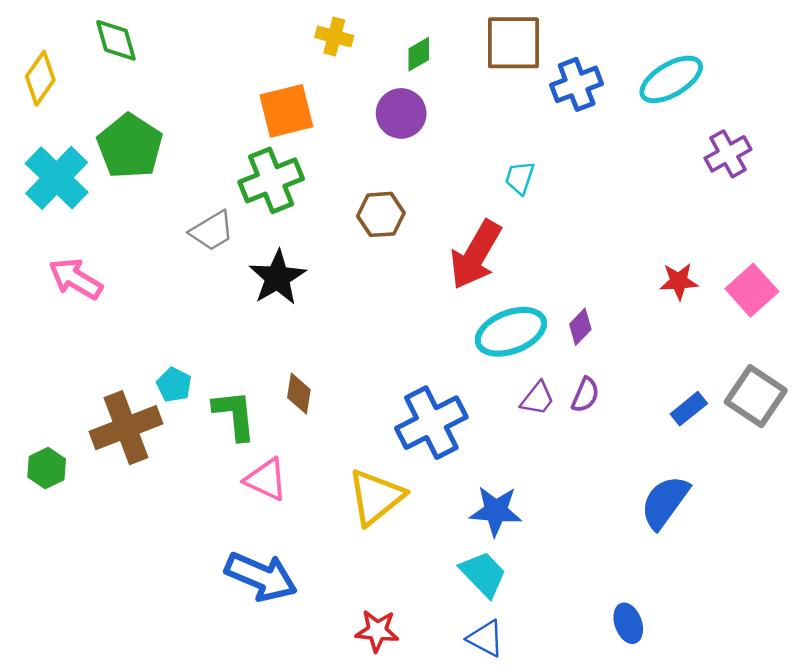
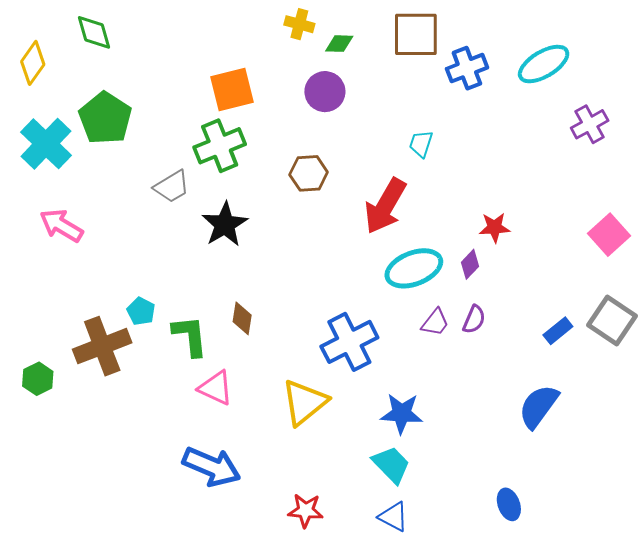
yellow cross: (334, 36) -> (299, 24), moved
green diamond: (419, 54) -> (339, 44), turned 32
red star: (679, 281) -> (495, 228), moved

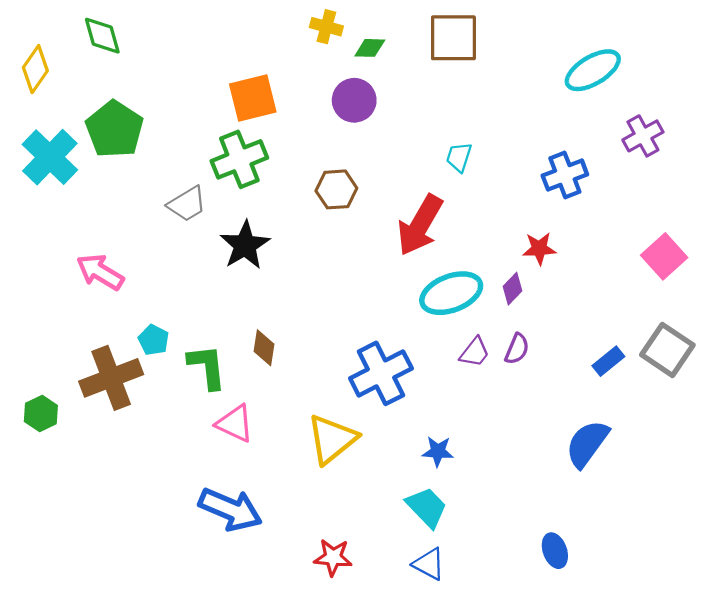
blue cross: (467, 68) -> (565, 175), moved
pink arrow: (61, 225) -> (100, 272), moved
blue star: (402, 413) -> (438, 451), size x0.7

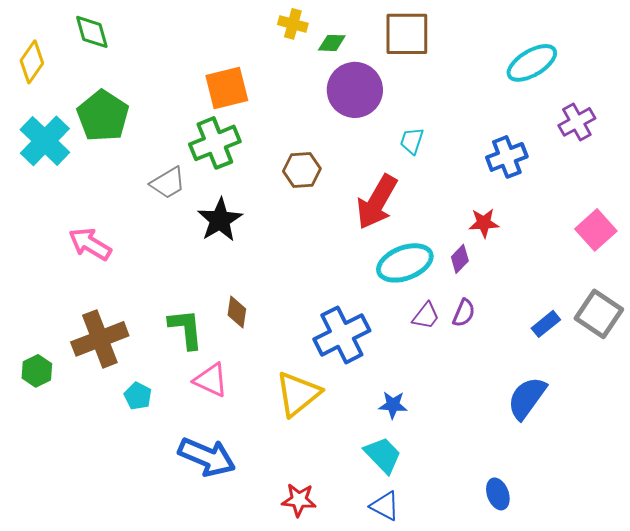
purple circle: (354, 100) -> (355, 90), moved, size x1.4
cyan pentagon: (154, 340) -> (138, 396), moved

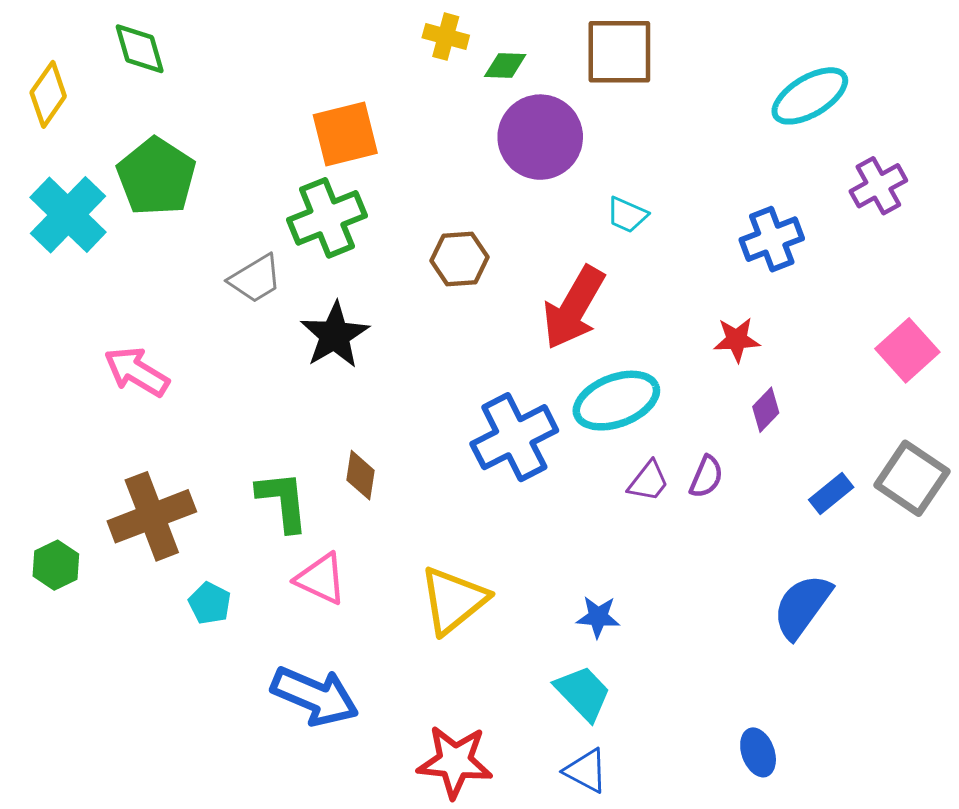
cyan trapezoid: (412, 141) -> (627, 215), turned -84
purple diamond: (460, 259) -> (766, 410), moved
blue cross: (342, 335) -> (514, 437), moved
red star: (299, 500) -> (455, 762), size x1.4

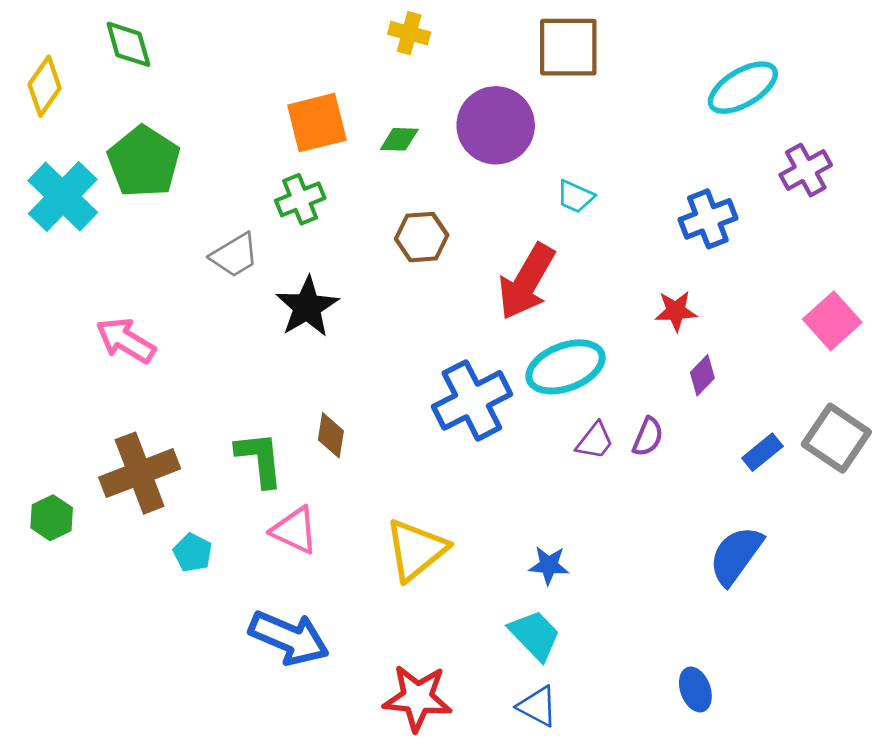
green diamond: (505, 65) -> (399, 139), moved
green cross: (327, 218) -> (300, 199), size x0.7

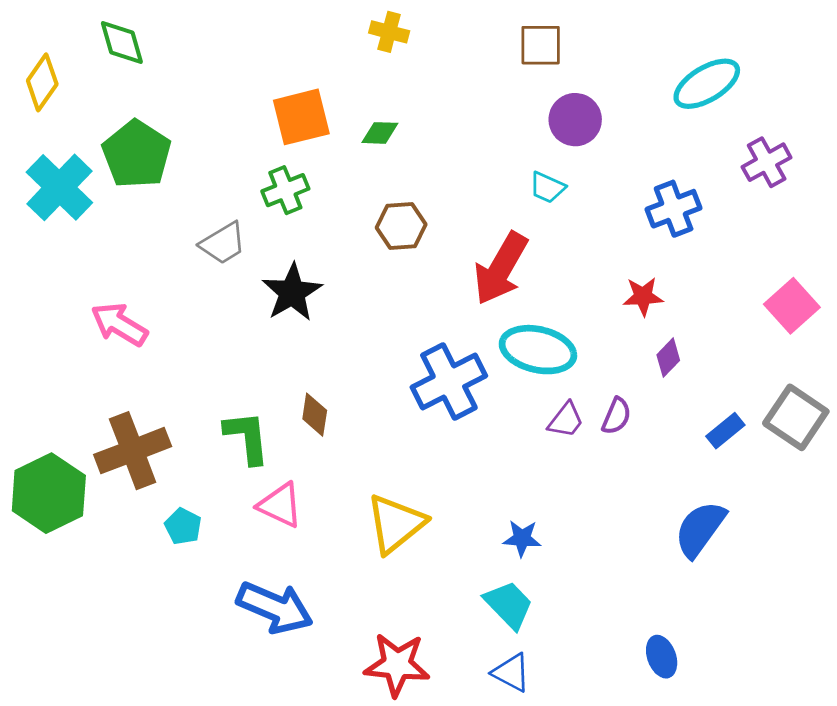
brown square: (568, 47) -> (541, 45), size x0.7
purple circle: (496, 125) -> (575, 120), moved, size x0.7
cyan ellipse: (566, 367) -> (538, 350), turned 34
green hexagon: (52, 518) -> (49, 493), size x1.8

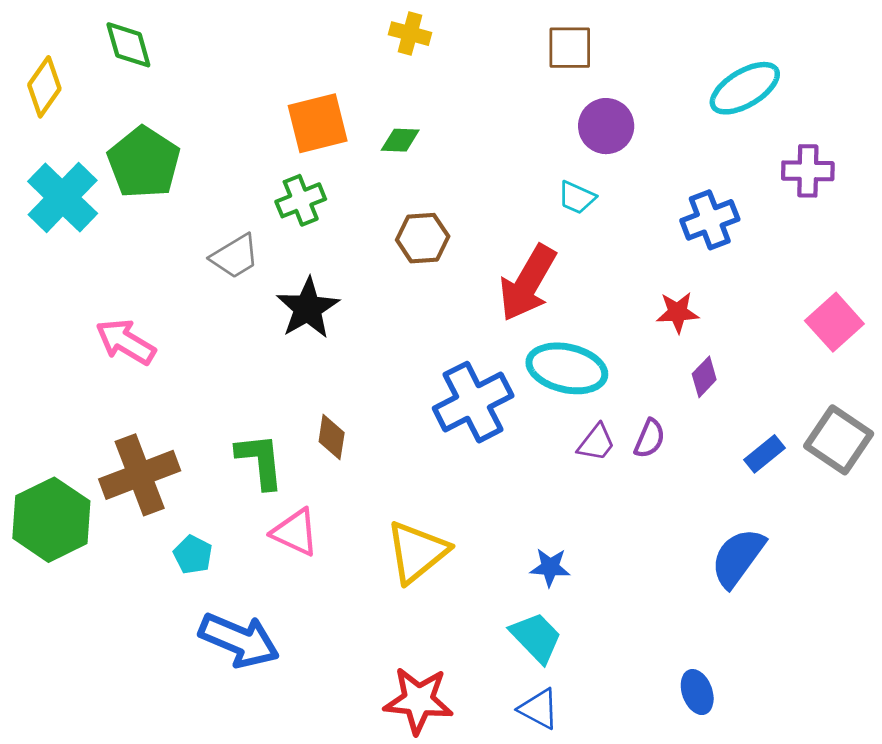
purple cross: (767, 162) -> (808, 171), turned 30
blue arrow: (275, 607) -> (239, 640), moved

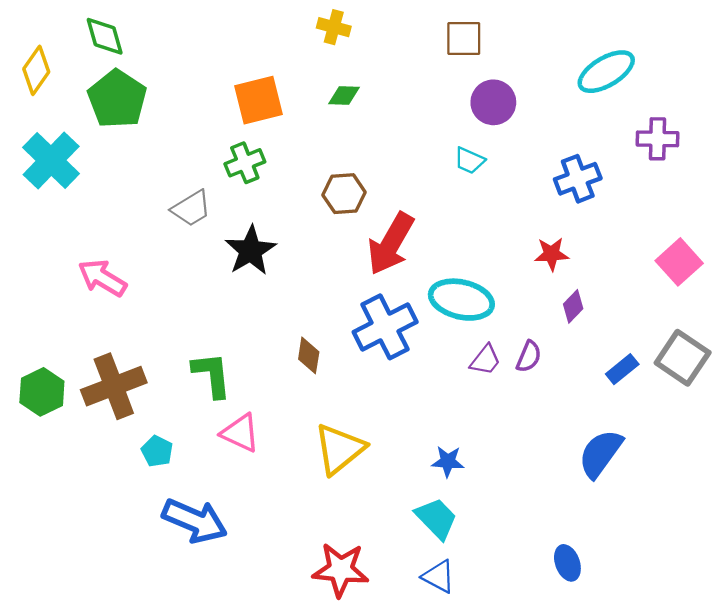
green diamond: (400, 140) -> (344, 96), moved
green pentagon: (144, 162) -> (117, 99), moved
red arrow: (528, 283) -> (391, 244), moved
brown diamond: (332, 437) -> (309, 355), moved
green hexagon: (51, 520) -> (42, 392), moved, size x0.7

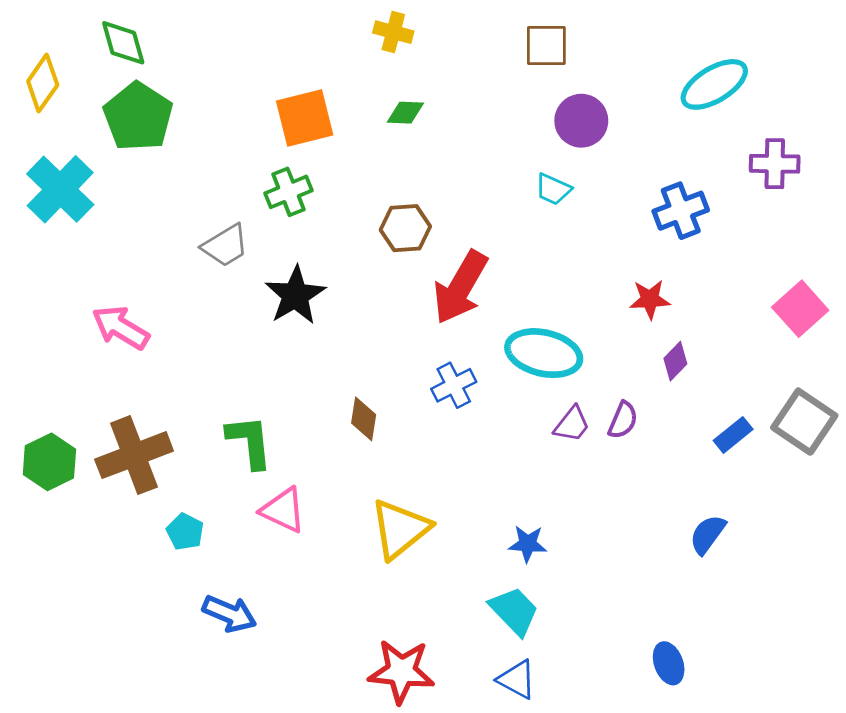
blue cross: (385, 327) -> (454, 385), size x0.6
blue semicircle: (601, 453) -> (708, 534), size x0.7
blue arrow: (195, 521) -> (229, 614), size x0.7

